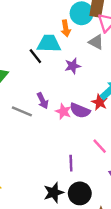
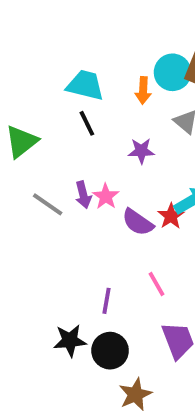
cyan trapezoid: (49, 44) -> (85, 85), moved
pink star: (63, 111) -> (106, 196), moved

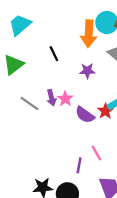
cyan trapezoid: (85, 85) -> (20, 25), moved, turned -55
orange arrow: (143, 90) -> (89, 34), size x1.6
purple line: (106, 301) -> (79, 165), moved

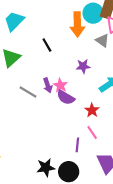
purple star: (87, 71) -> (83, 66), moved
red star: (105, 111) -> (92, 110), moved
purple semicircle: (85, 115) -> (66, 97), moved

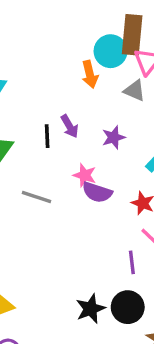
orange arrow: (77, 24) -> (90, 74), size x0.7
black line: (47, 45) -> (47, 136), moved, turned 40
purple arrow: (48, 85) -> (70, 126), moved

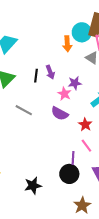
pink star: (85, 175) -> (64, 94), moved
black circle: (128, 307) -> (69, 174), moved
black star: (91, 309) -> (33, 186), moved

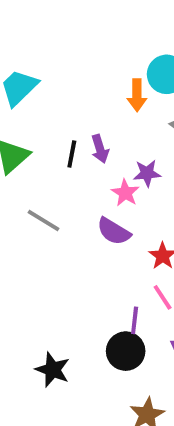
black star: (33, 186) -> (53, 370), turned 30

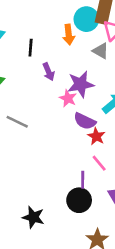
black line: (72, 154) -> (31, 48), moved
purple star: (147, 173) -> (81, 84), size x1.5
purple semicircle: (114, 231) -> (85, 121), moved

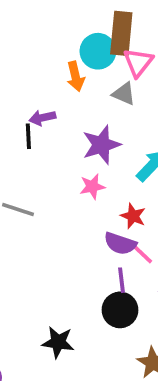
black line: (31, 48) -> (28, 136), moved
purple arrow: (49, 72) -> (42, 118), moved, turned 108
pink star: (68, 98) -> (92, 187), moved, turned -30
purple semicircle: (85, 121) -> (120, 244), moved

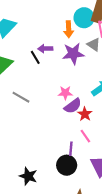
black line: (28, 136) -> (35, 57), turned -40
purple star: (101, 145) -> (73, 54), moved
purple semicircle: (120, 244) -> (73, 106), moved, turned -66

